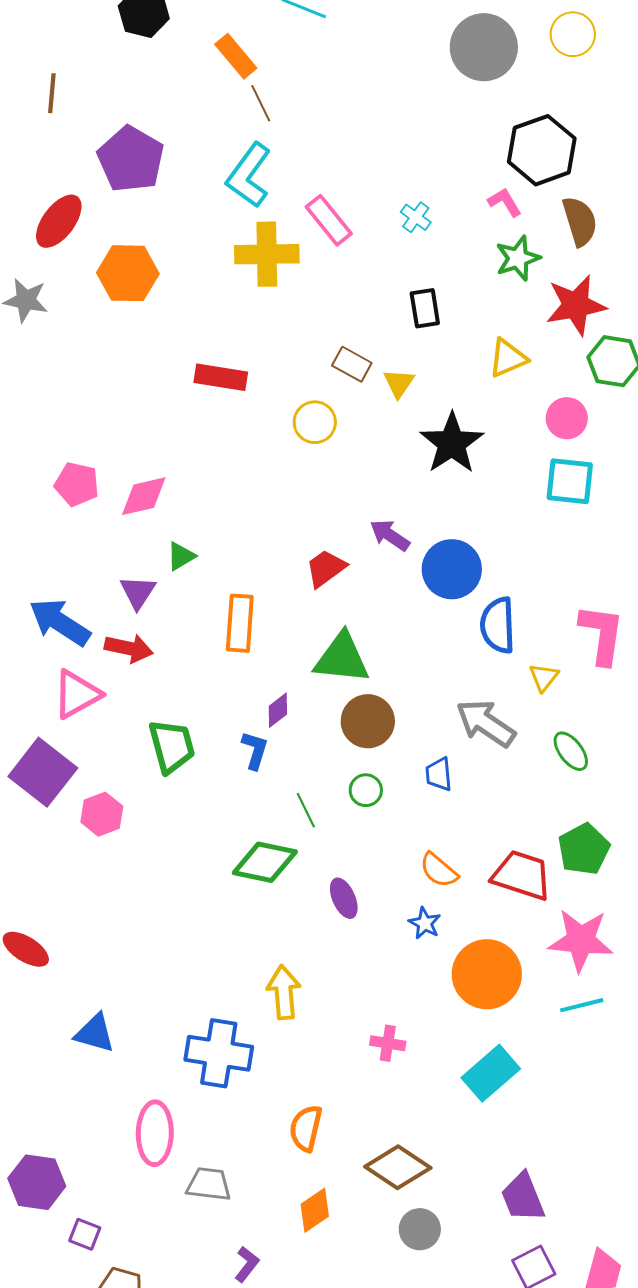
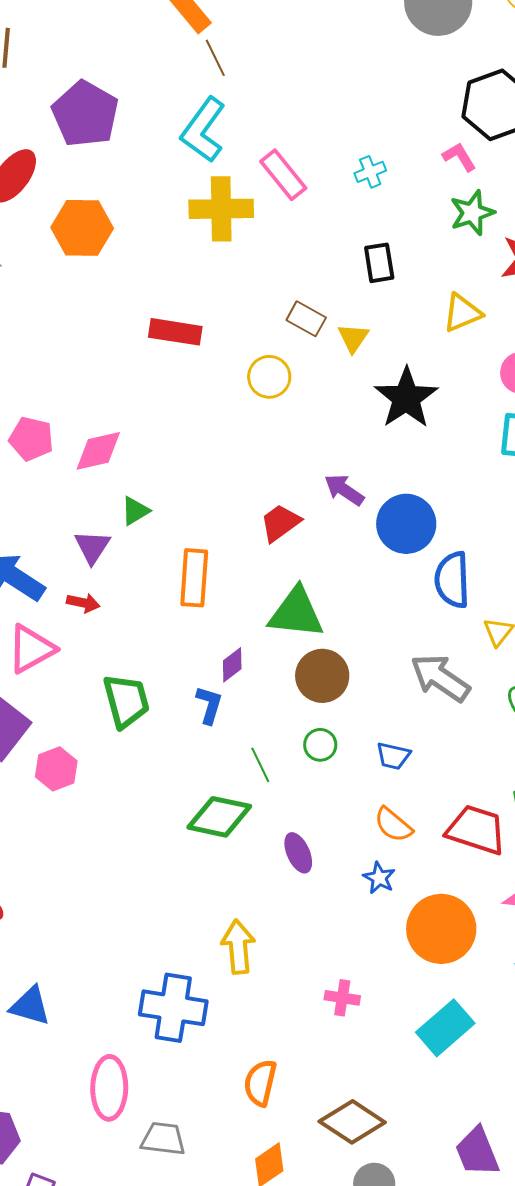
cyan cross: (416, 217) -> (370, 172), turned 32
red arrow: (129, 648) -> (83, 603), size x0.7
blue trapezoid: (439, 774) -> (393, 756), moved, turned -72
blue triangle: (95, 1033) -> (30, 1006), moved

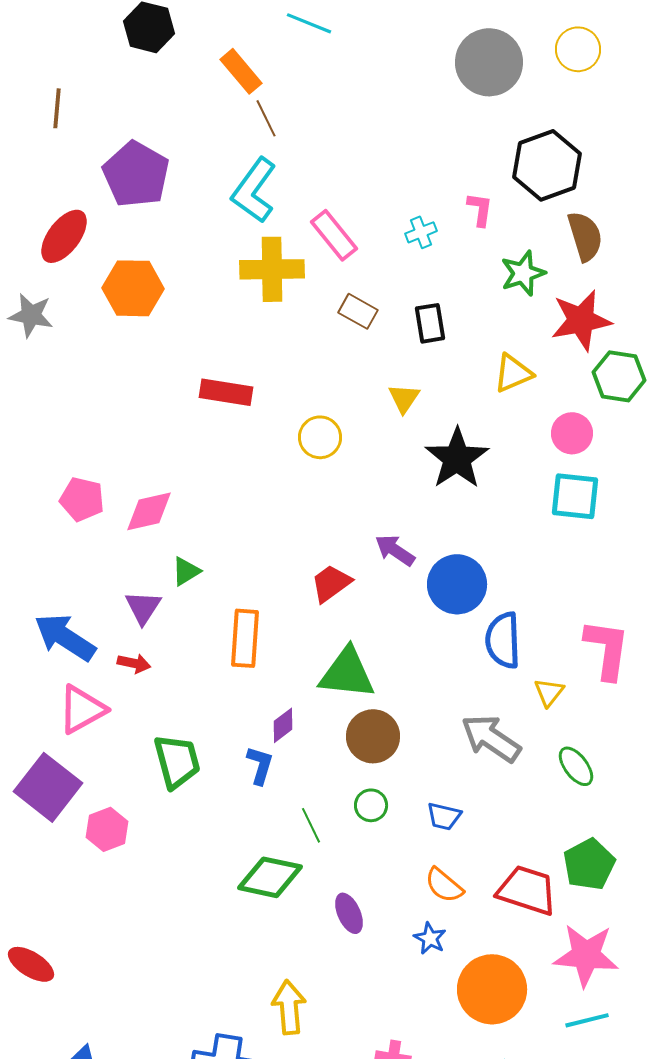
pink L-shape: (459, 157) -> (480, 209), moved, turned 39
brown rectangle: (306, 319) -> (358, 311), moved

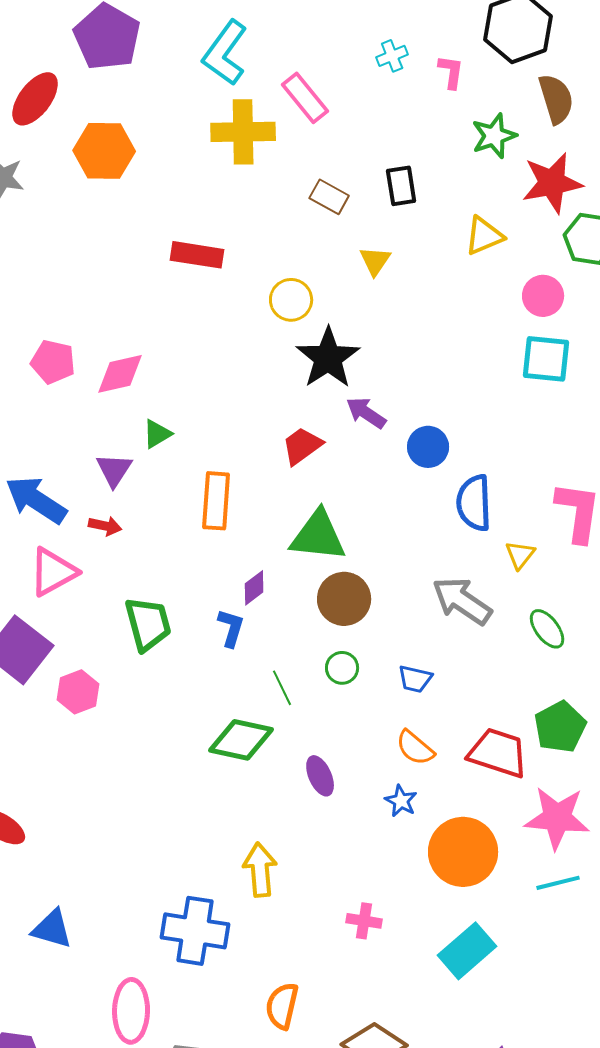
cyan cross: (421, 232) -> (392, 56), moved
brown rectangle: (358, 311) -> (329, 197), moved
black star: (457, 458) -> (328, 358), moved
blue circle: (457, 584) -> (428, 447), size x0.7

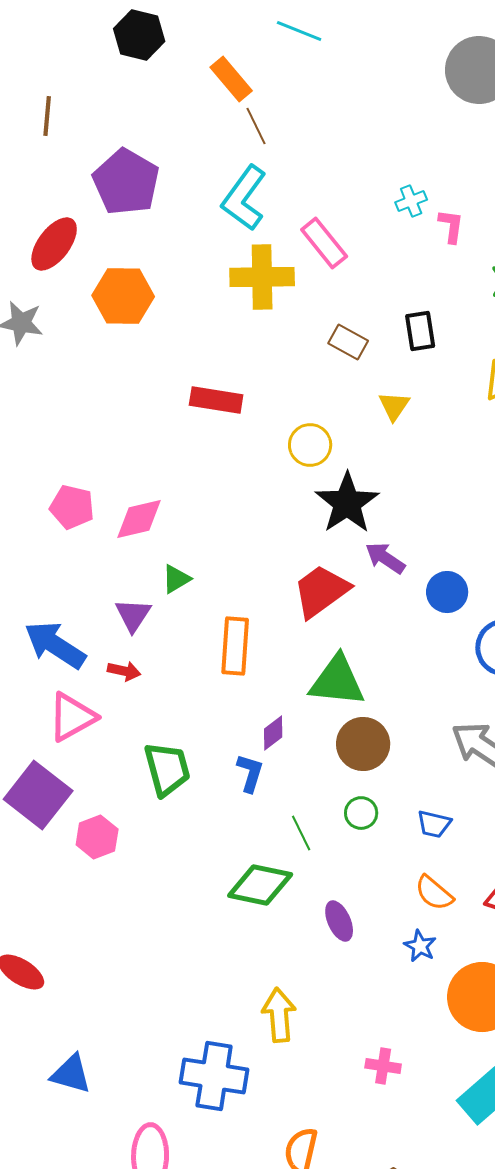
pink L-shape: (451, 72) -> (451, 226), moved
red trapezoid: (302, 446) -> (321, 591), size x1.4

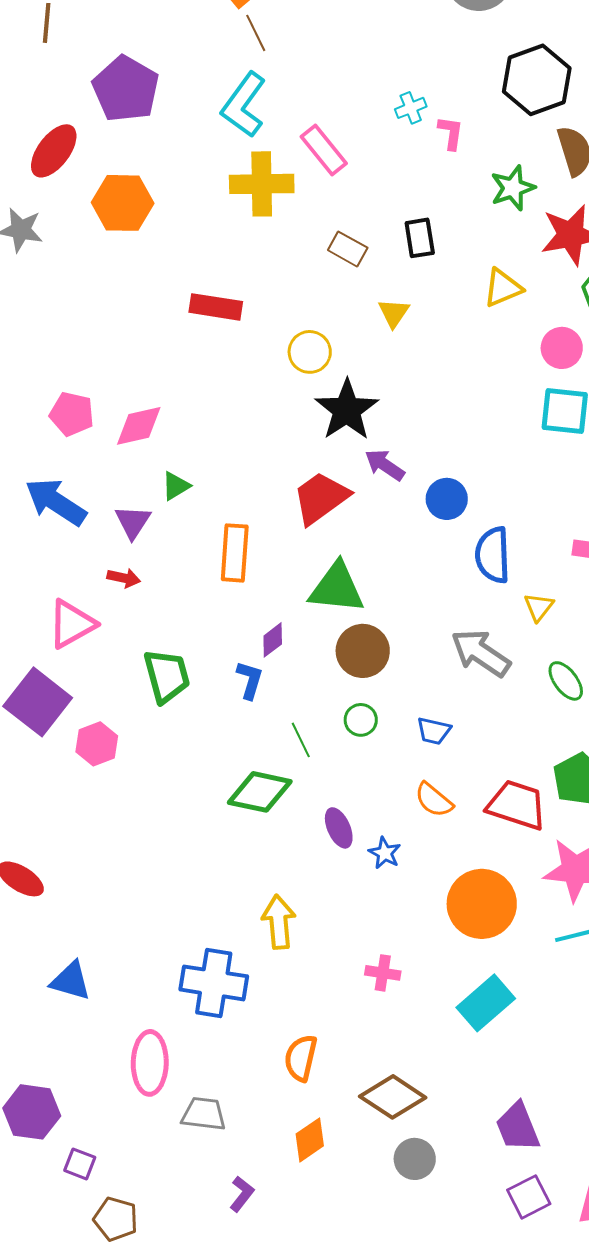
blue arrow: (55, 645) -> (56, 502), moved
blue star: (420, 946) -> (385, 853), moved

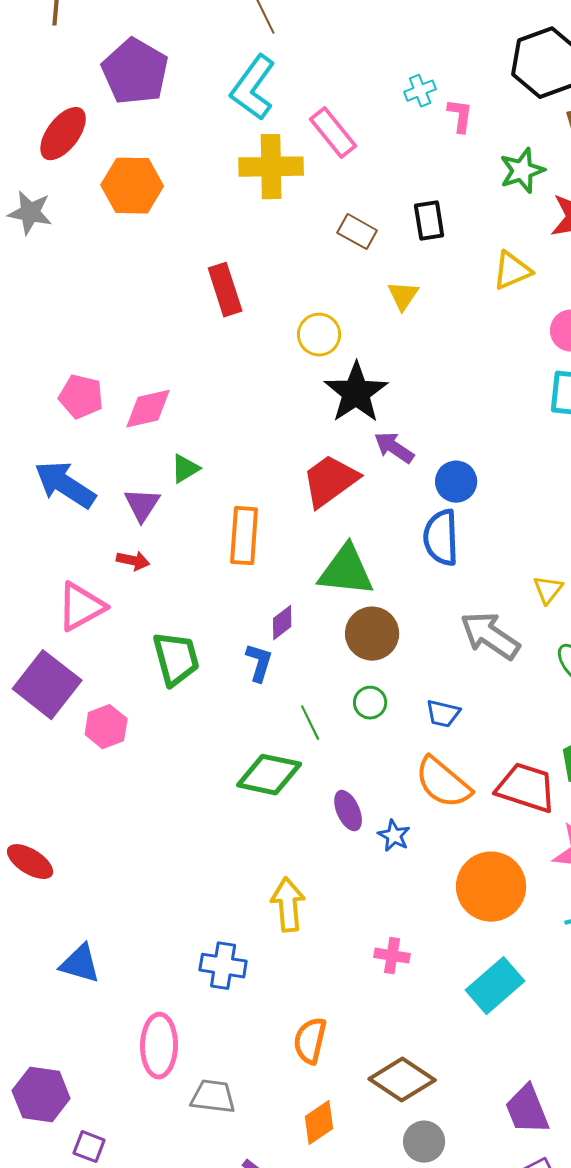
red rectangle: (216, 307) -> (225, 290), turned 63
blue semicircle: (493, 555) -> (441, 538), moved
orange semicircle: (434, 800) -> (443, 783), size x1.5
blue cross: (214, 983) -> (223, 966), size x0.7

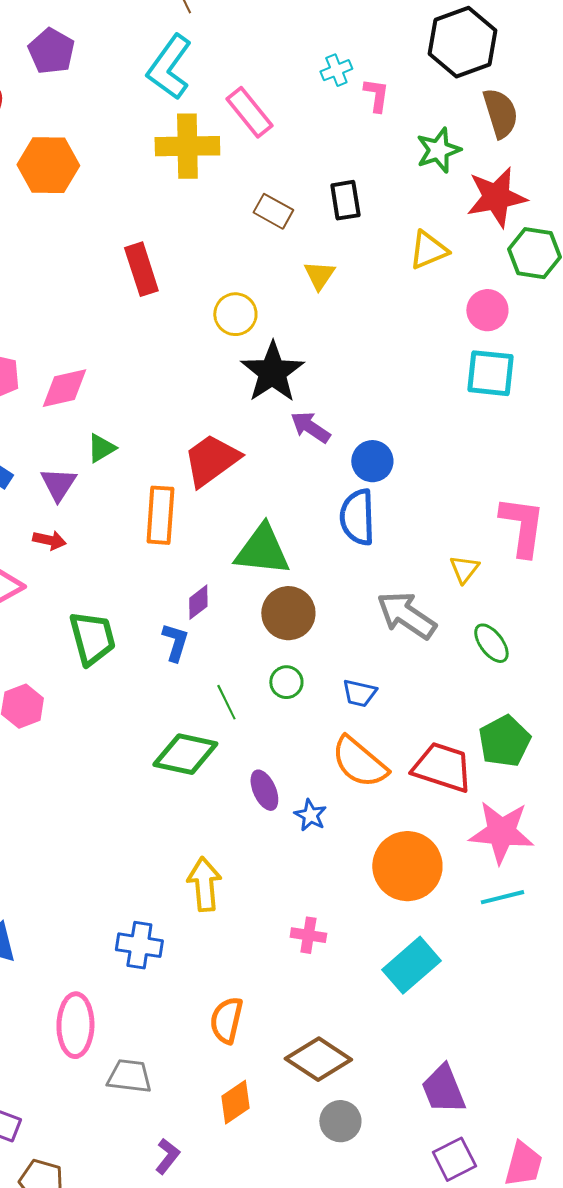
purple pentagon: (135, 72) -> (51, 51), size x0.7
red trapezoid: (330, 481) -> (211, 460), moved

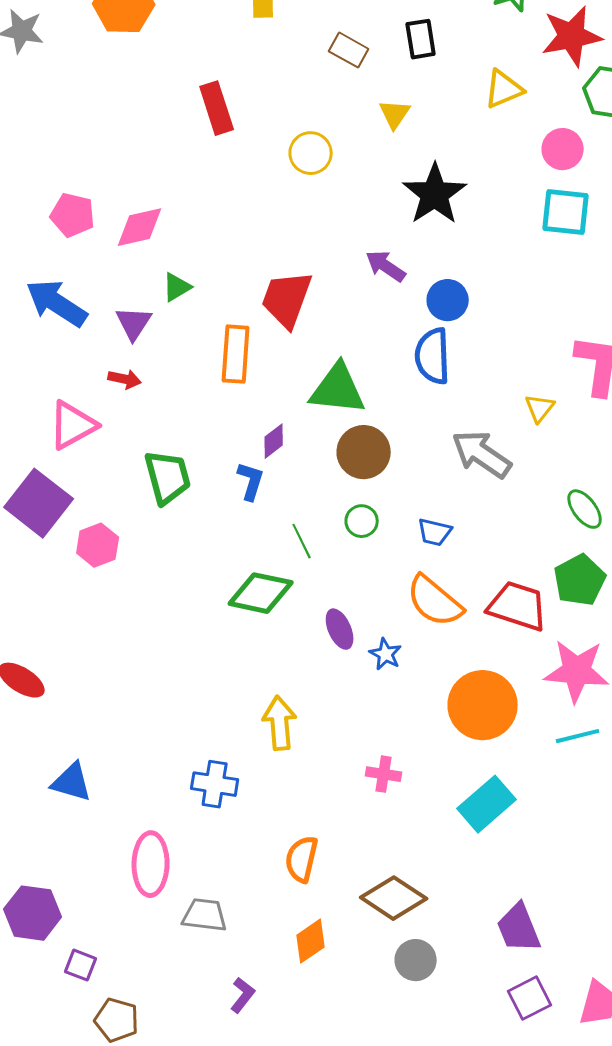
black star: (272, 372) -> (435, 194), moved
red trapezoid: (211, 460) -> (287, 299), turned -34
green ellipse: (491, 643) -> (585, 509), moved

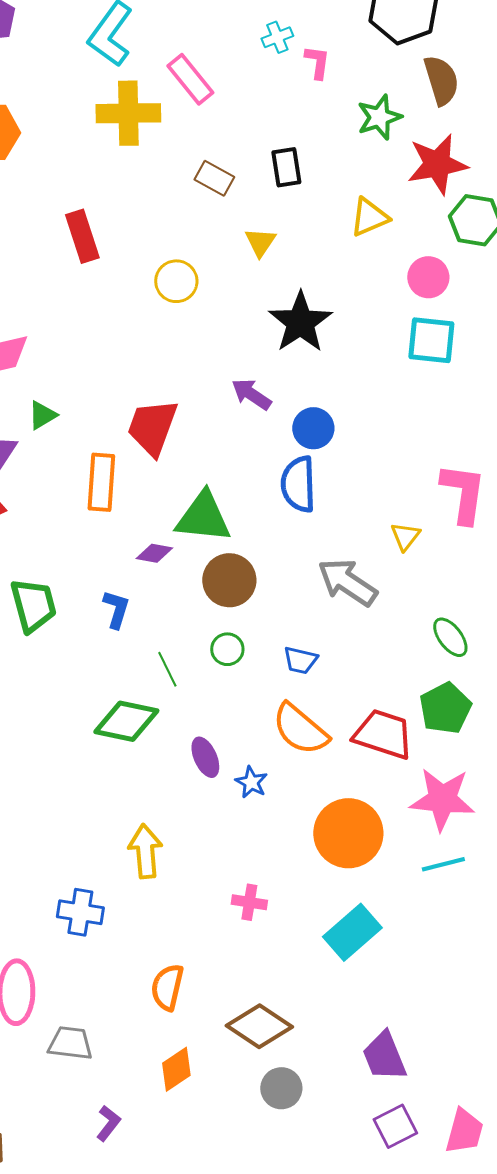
purple diamond: (274, 441) -> (154, 553), moved, turned 48

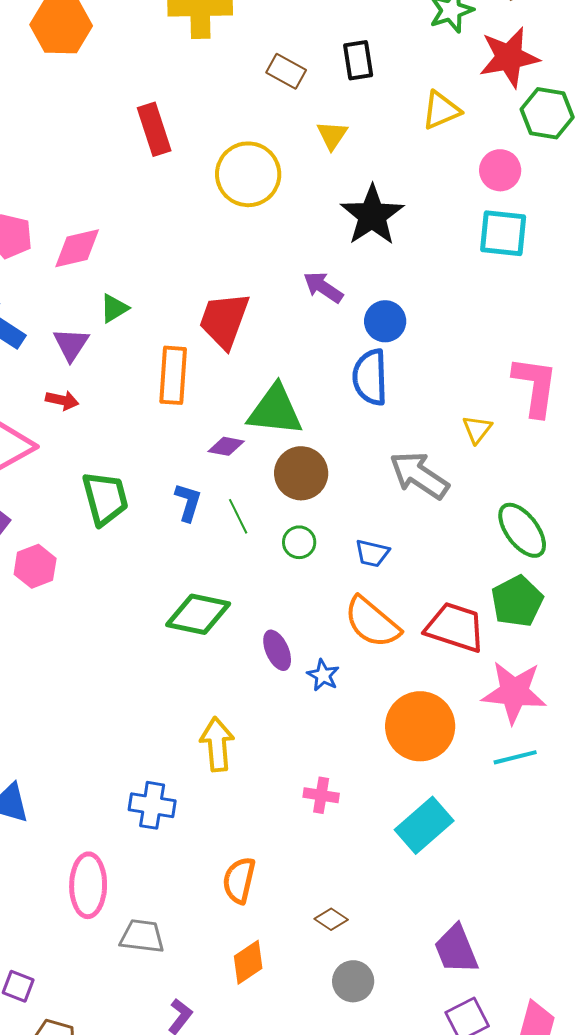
yellow circle: (176, 281) -> (248, 174), size x1.5
green ellipse: (450, 637) -> (522, 530), size x1.4
green line: (167, 669) -> (238, 516), moved
brown diamond: (259, 1026) -> (331, 919), size x0.5

